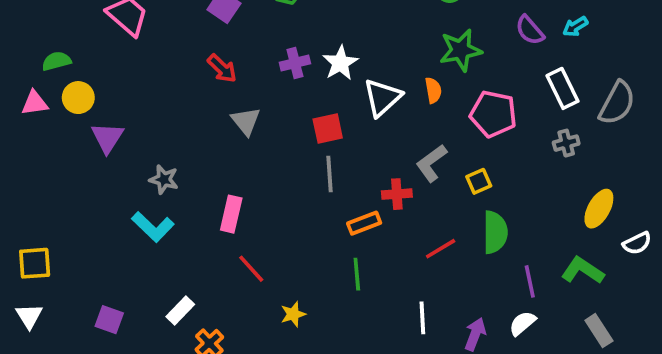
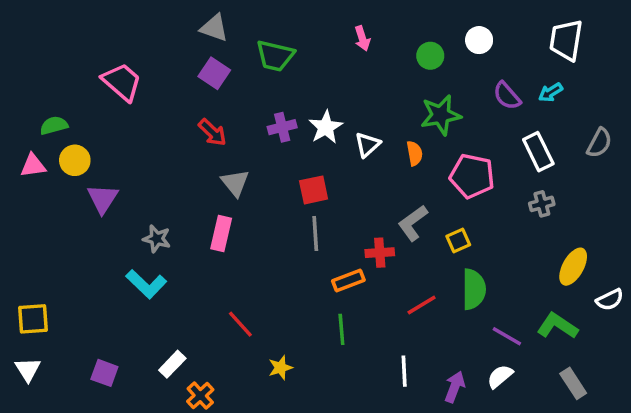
white triangle: (382, 98) -> (368, 145), moved, size x0.7
gray semicircle: (617, 103) -> (599, 143), moved, size x0.7
pink rectangle: (231, 214) -> (221, 233), moved
purple line: (530, 281) -> (507, 336), turned -48

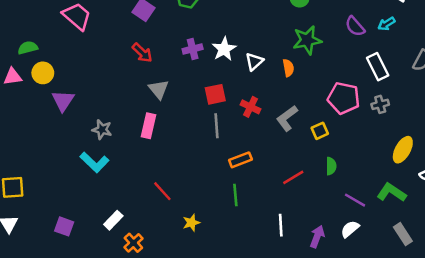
pink pentagon: (472, 176) -> (344, 98), moved
red cross: (380, 253) -> (251, 107), moved, turned 30
green semicircle: (474, 289) -> (331, 166), size x0.6

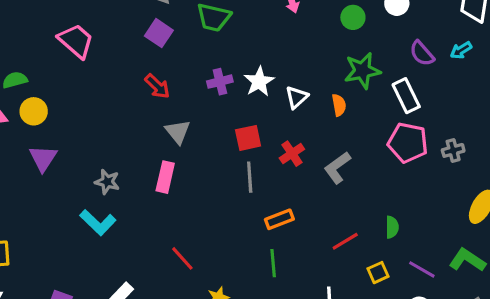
white rectangle: (378, 67) -> (406, 96), moved
purple triangle: (63, 101) -> (43, 158), moved
red cross: (251, 107) -> (292, 154), turned 30
yellow square: (320, 131) -> (378, 273), moved

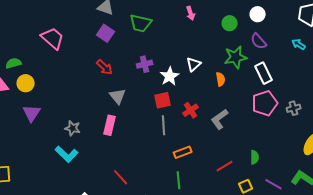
cyan arrow: (461, 50) -> (299, 44), turned 64
purple semicircle: (422, 53) -> (259, 41), moved
white star: (259, 82) -> (170, 76), moved
white triangle: (297, 97) -> (194, 64), moved
pink pentagon: (408, 143) -> (265, 103), turned -30

